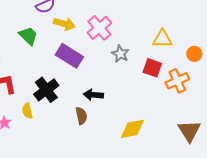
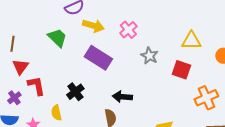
pink cross: (99, 28) -> (128, 30), size x0.7
orange cross: (177, 81) -> (206, 98), moved
black cross: (46, 90) -> (75, 92), size x0.7

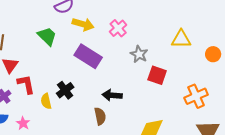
red square: (181, 70) -> (157, 75), moved
yellow semicircle: (56, 113) -> (46, 101), moved

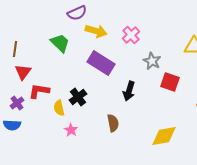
red L-shape: (26, 84) -> (39, 91), turned -70
black arrow: (112, 95) -> (129, 91), moved, turned -78
pink star: (23, 123) -> (71, 130), moved

